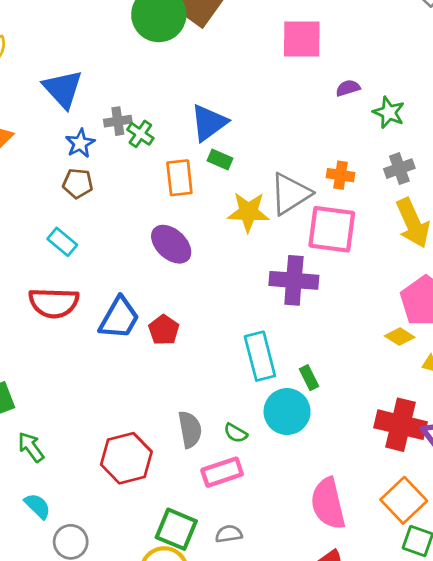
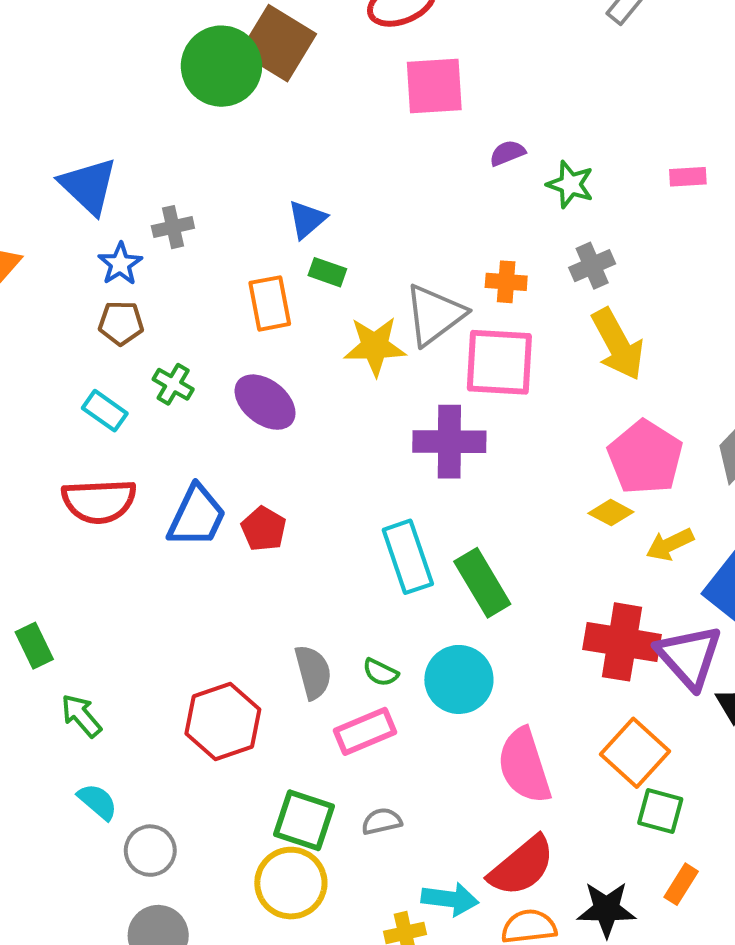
blue triangle: (209, 123) -> (307, 219), size x0.7
green cross: (140, 134) -> (173, 384), moved
green rectangle: (309, 378) -> (482, 583), size x1.8
cyan circle: (287, 412) -> (459, 679), moved

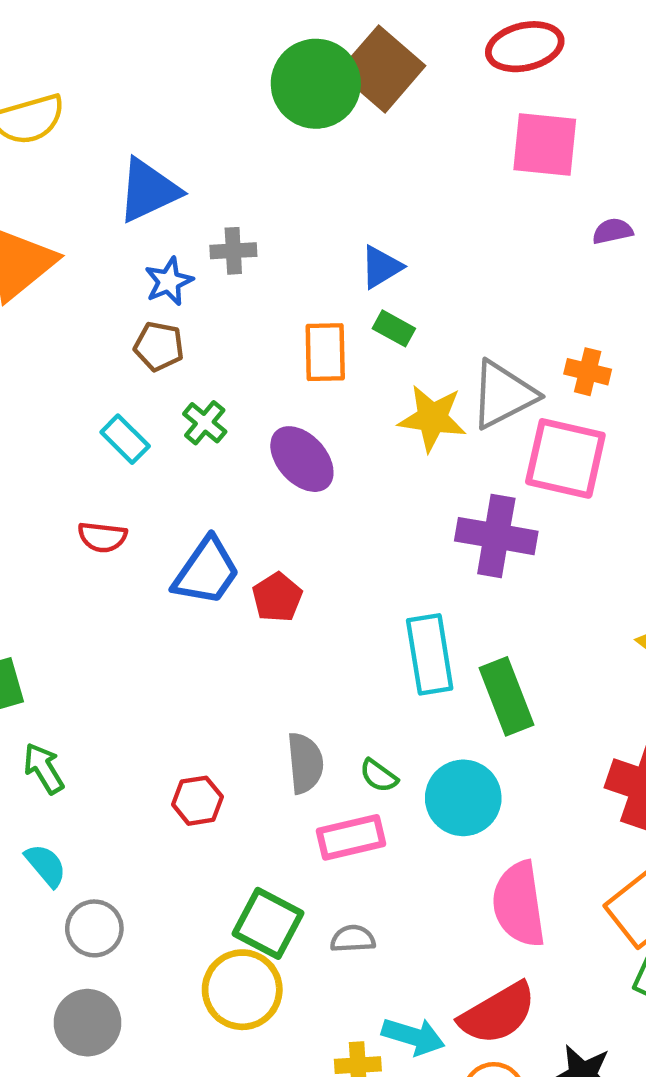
blue triangle: (89, 186) -> (148, 190), turned 42
red semicircle: (99, 501) -> (102, 537), size x0.6
red hexagon: (223, 722) -> (197, 801), size x0.6

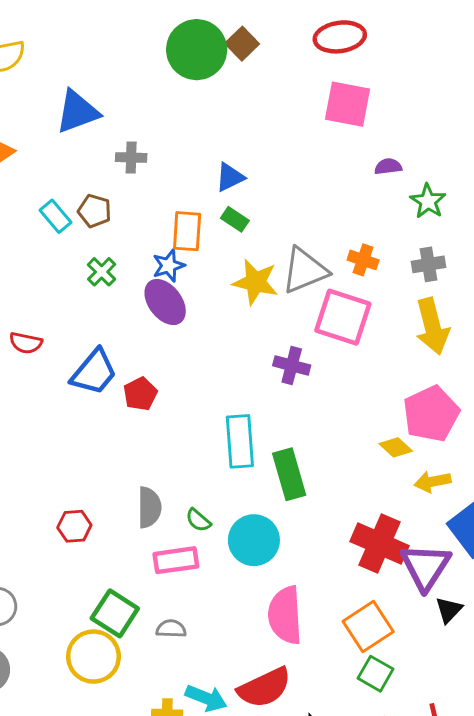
brown square: (382, 69) -> (242, 44), size x0.6
blue star: (169, 281) -> (169, 266), moved
brown pentagon: (159, 346) -> (95, 211), moved
cyan rectangle: (125, 439) -> (55, 216), moved
purple cross: (496, 536) -> (292, 365), size x0.7

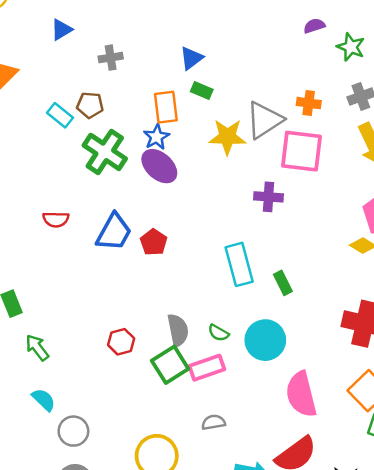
blue triangle: (77, 112) -> (61, 30), size x0.6
green cross: (102, 272) -> (105, 152), size x1.8
green rectangle: (289, 474) -> (283, 283), size x0.6
red hexagon: (74, 526) -> (121, 342), moved
green square: (115, 613) -> (170, 365), moved, turned 36

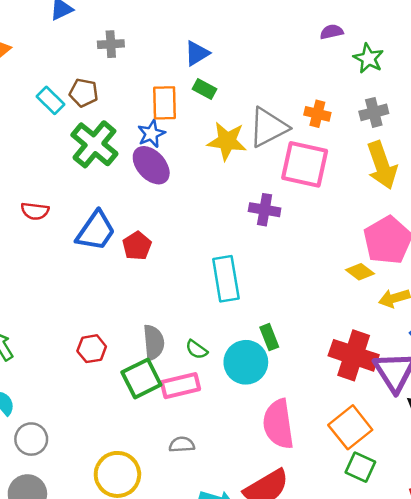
green rectangle: (283, 283) -> (269, 337), moved

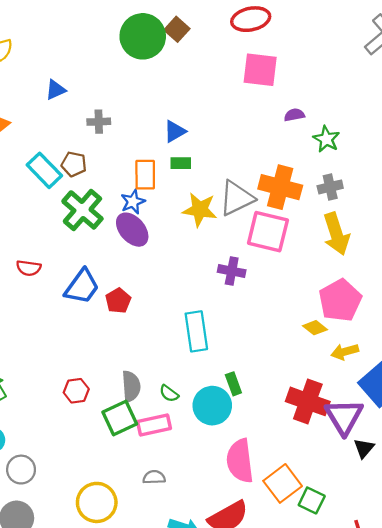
green rectangle: (204, 89) -> (181, 163), turned -30
cyan rectangle: (51, 100) -> (44, 170), size x1.4
orange cross: (317, 114) -> (280, 187), size x1.8
orange square: (350, 427) -> (283, 483), moved

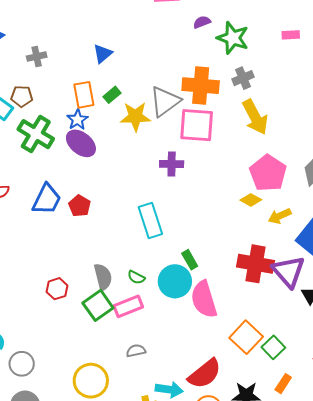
green star: (326, 139) -> (233, 38), size x1.4
green rectangle: (181, 163) -> (112, 95), moved, turned -30
pink semicircle: (240, 461) -> (204, 299), moved
green square: (312, 500) -> (273, 347), turned 30

